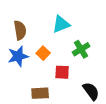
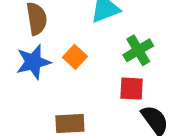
red square: (62, 72) -> (132, 89), moved

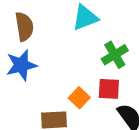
orange square: (75, 57) -> (79, 98), moved

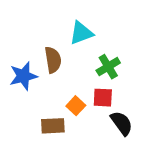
brown semicircle: (24, 27) -> (53, 60), moved

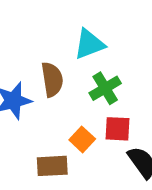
green cross: (108, 67) -> (105, 88), moved

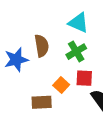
cyan triangle: (89, 44) -> (79, 23), moved, turned 45

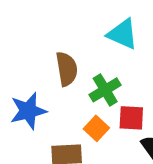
green cross: (76, 52) -> (105, 90), moved
blue star: (16, 60) -> (28, 111), moved

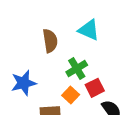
brown semicircle: (67, 69) -> (50, 41), moved
red square: (131, 118) -> (95, 88), turned -30

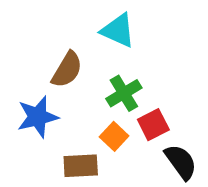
cyan triangle: (89, 30) -> (118, 30), moved
brown semicircle: (50, 41) -> (67, 70), moved, turned 40

